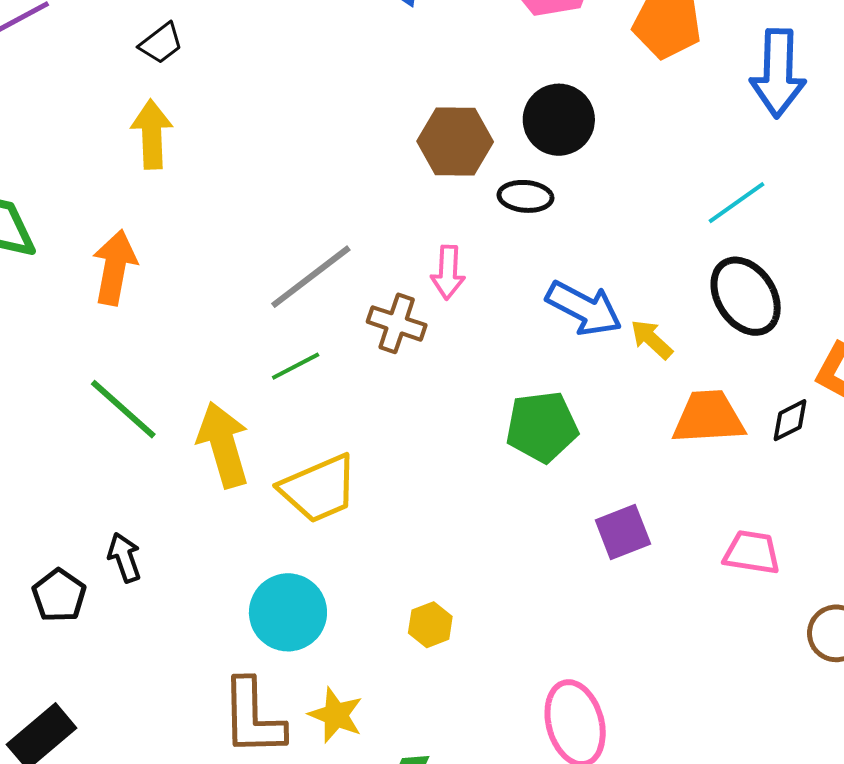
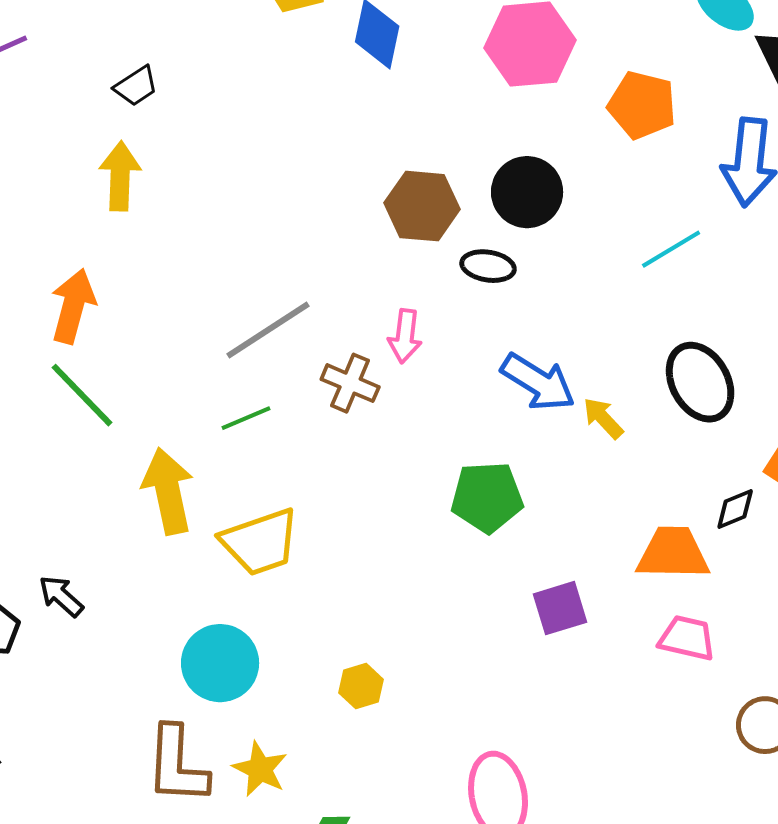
cyan line: (737, 203) -> (671, 249), moved
green line: (123, 409) -> (82, 395), moved
orange trapezoid: (709, 417) -> (673, 553), moved
black arrow: (124, 557) -> (61, 596), turned -33

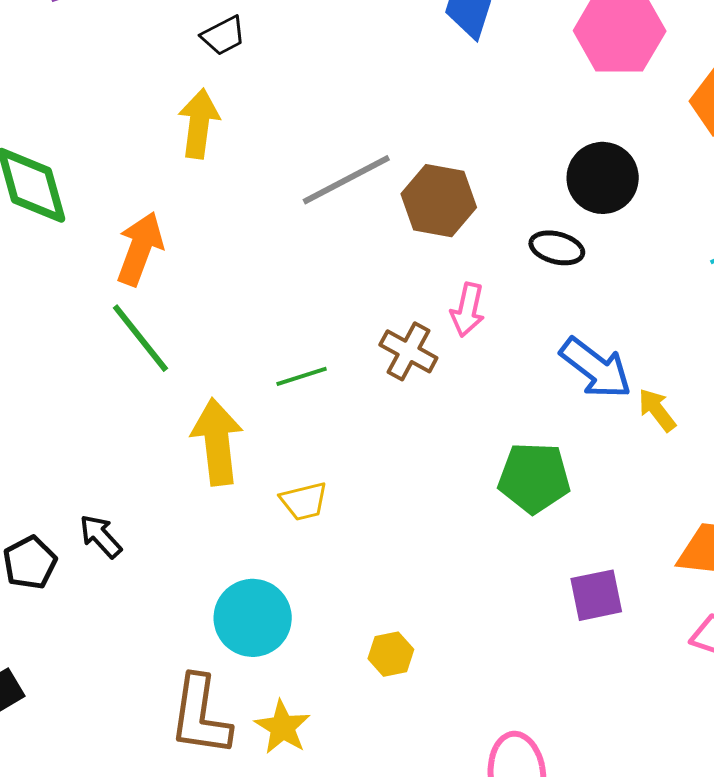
brown hexagon: (422, 206) -> (439, 201), moved
gray line: (268, 330) -> (346, 180), moved
yellow trapezoid: (260, 542) -> (304, 501), size x0.6

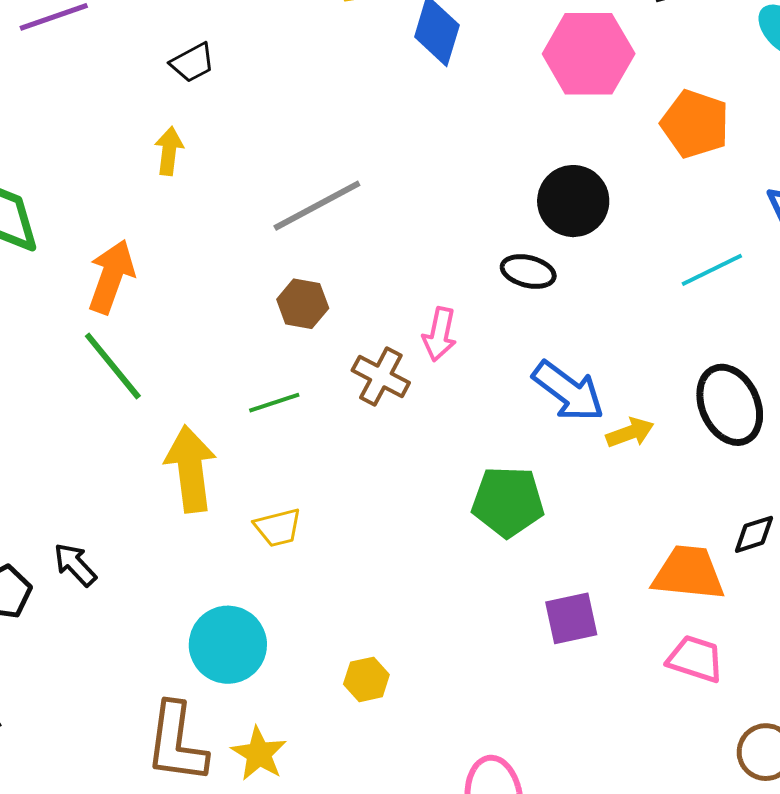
yellow arrow: (199, 124) -> (169, 151), size x0.7
brown hexagon: (439, 201) -> (303, 304), moved, size x0.7
yellow arrow: (657, 410) -> (630, 433), turned 108

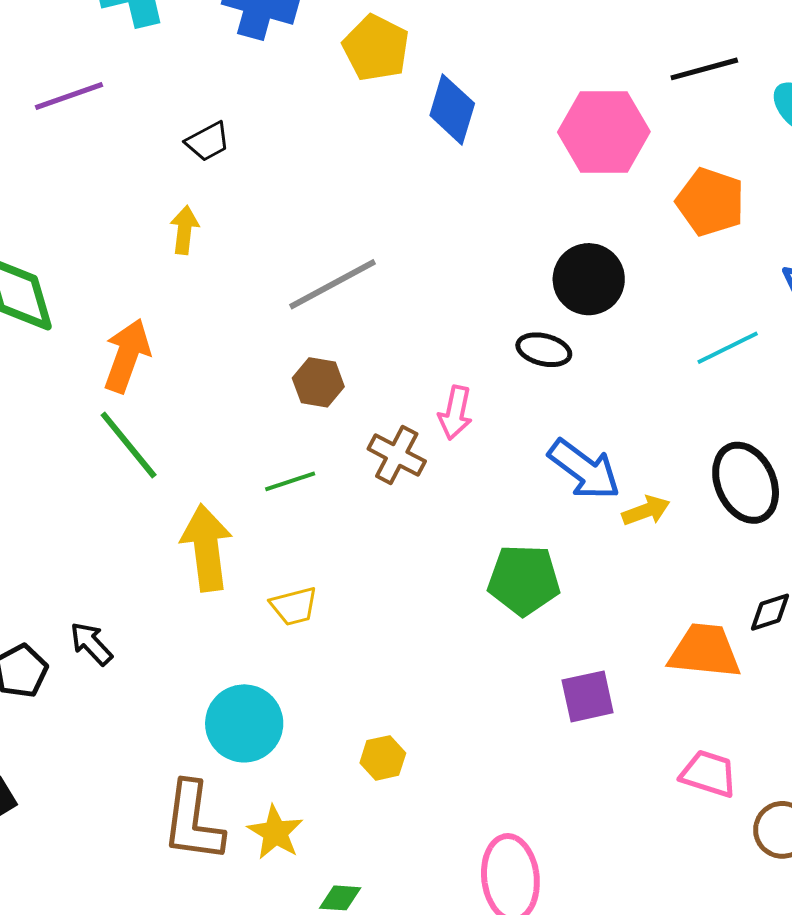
pink trapezoid: (695, 659) -> (709, 774), moved

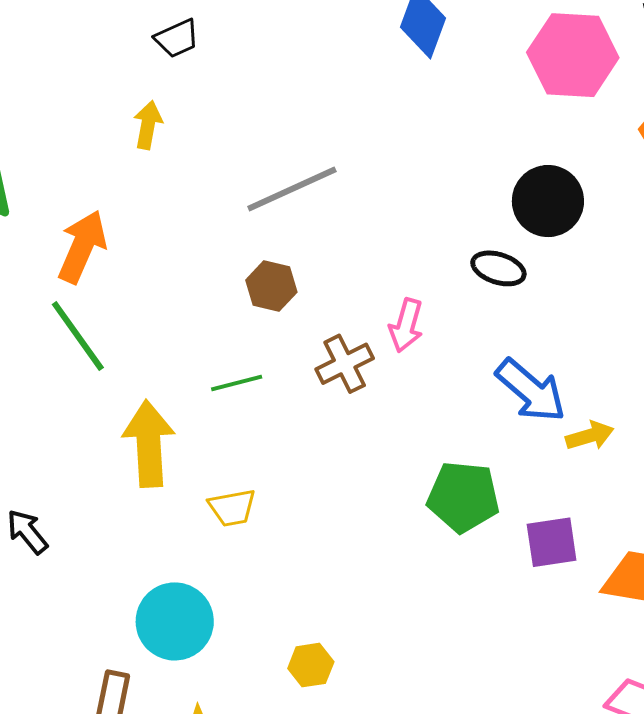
brown cross: (397, 455) -> (345, 364), turned 32
purple square: (588, 696) -> (552, 542), moved

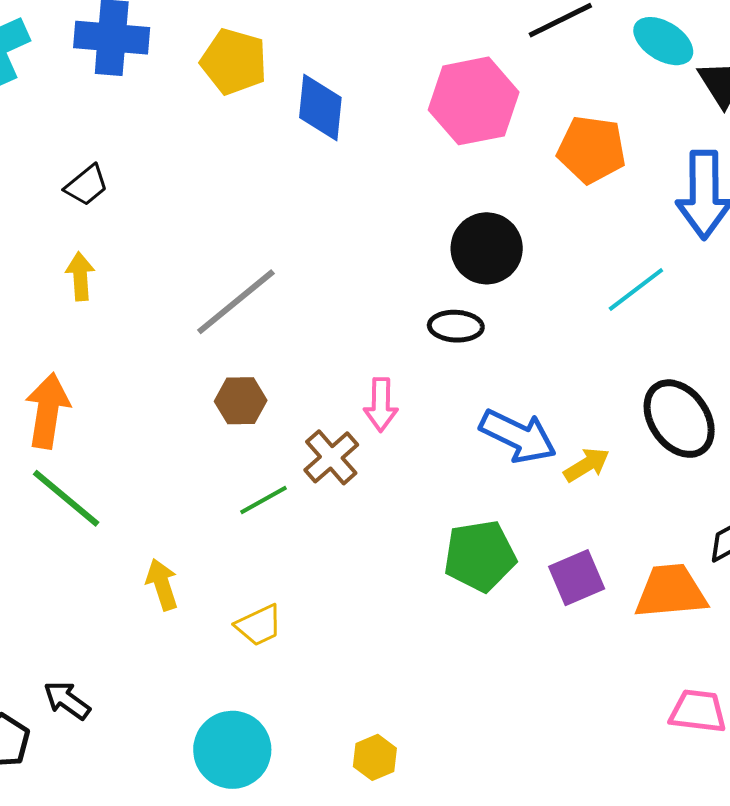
green line: (237, 383) -> (263, 500), moved
yellow arrow: (149, 444) -> (162, 584), size x0.6

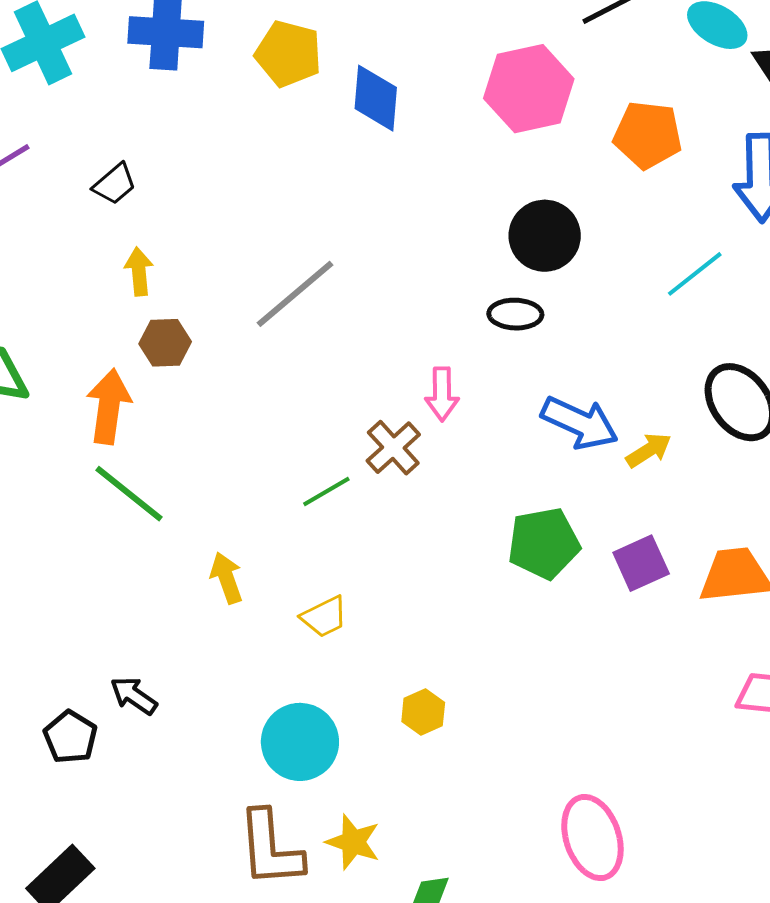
black trapezoid: (86, 185) -> (115, 184), moved
brown hexagon: (241, 401) -> (165, 343), moved
yellow hexagon: (375, 757) -> (423, 712), moved

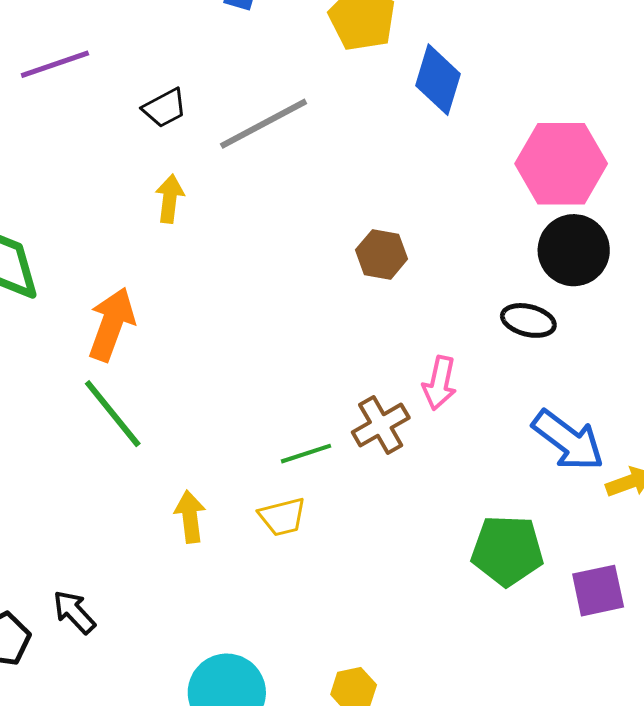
pink hexagon: (529, 89) -> (561, 164), moved
gray line: (295, 294) -> (264, 124), moved
brown hexagon: (165, 343) -> (382, 254), moved
yellow trapezoid: (324, 617) -> (282, 517), moved

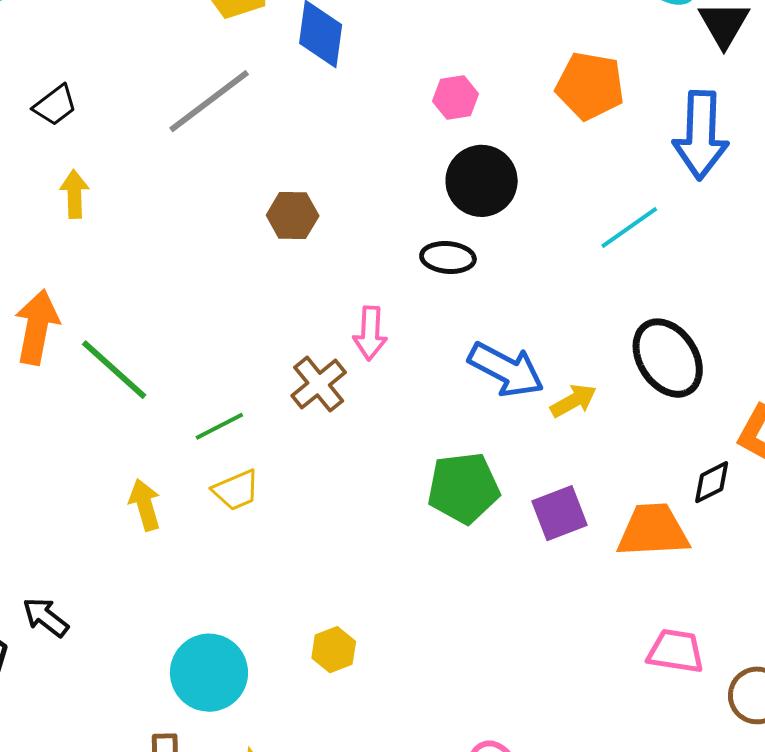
gray line: (264, 124) -> (209, 101), moved
pink hexagon: (561, 164) -> (455, 98), size x0.5
green line: (113, 414) -> (114, 370), moved
green line: (306, 454) -> (219, 426), moved

